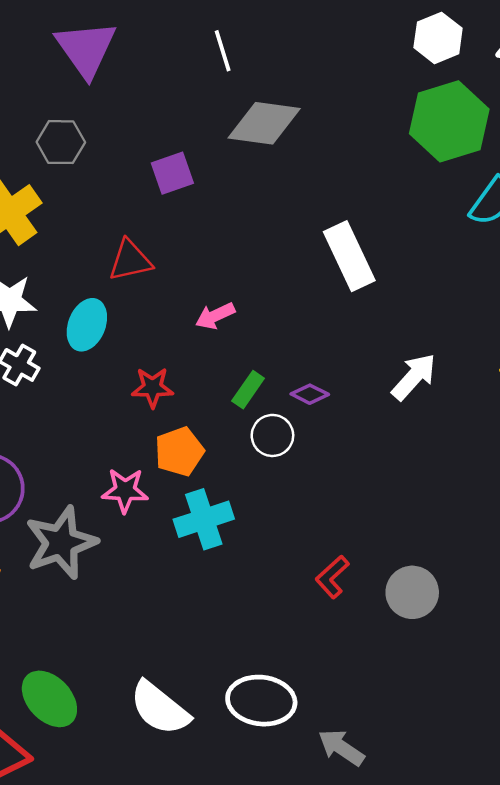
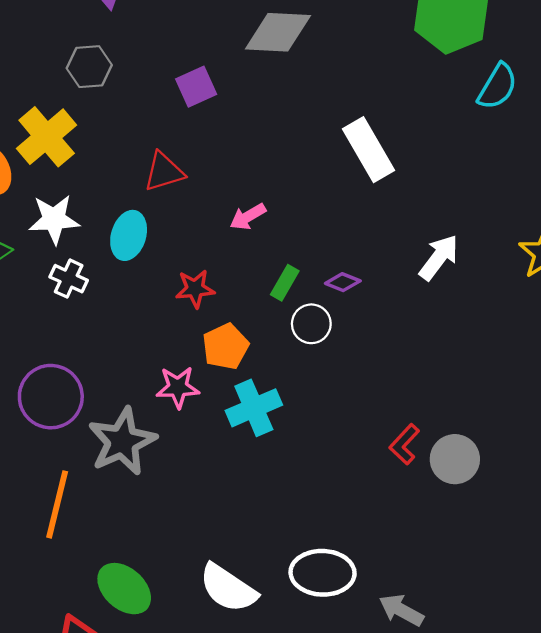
red L-shape: (332, 577) -> (404, 444), moved

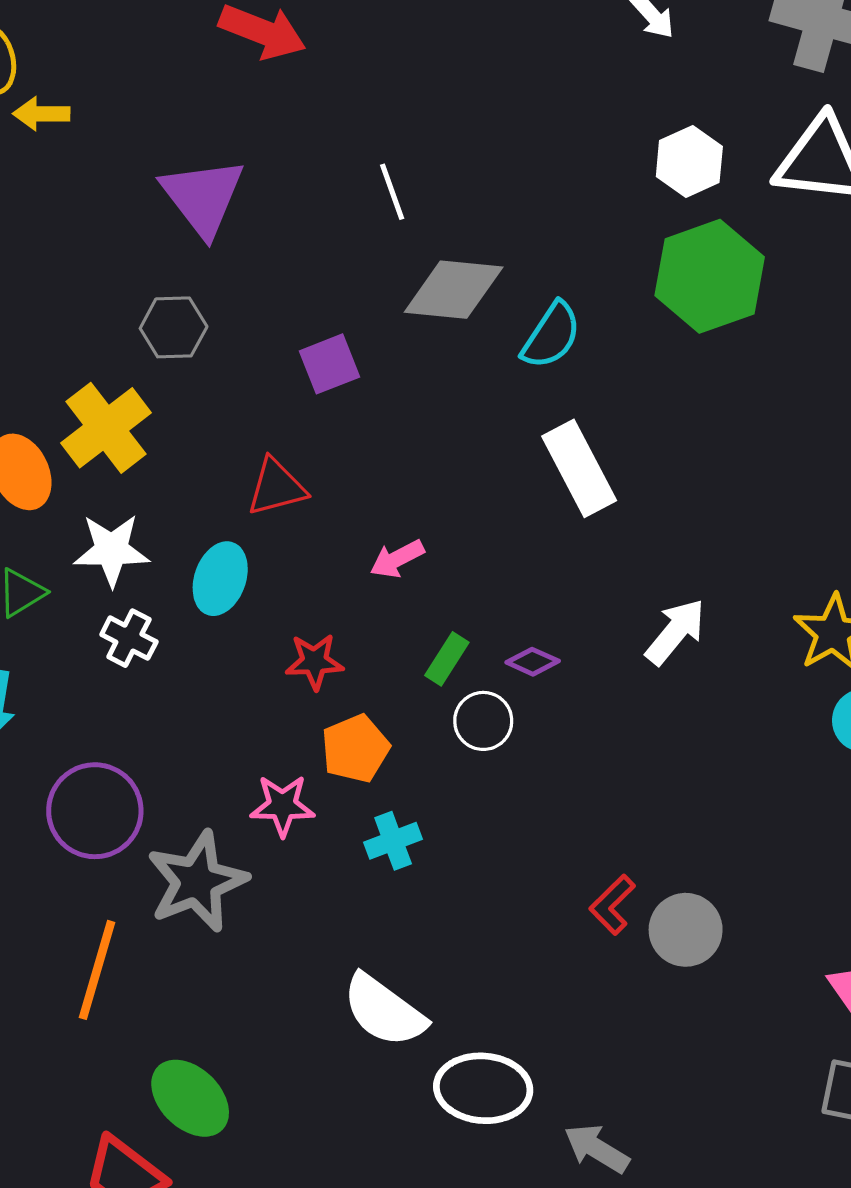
cyan semicircle: (497, 87) -> (551, 335), moved
cyan cross: (254, 408) -> (393, 841), size x0.7
white semicircle: (228, 588) -> (384, 1011), moved

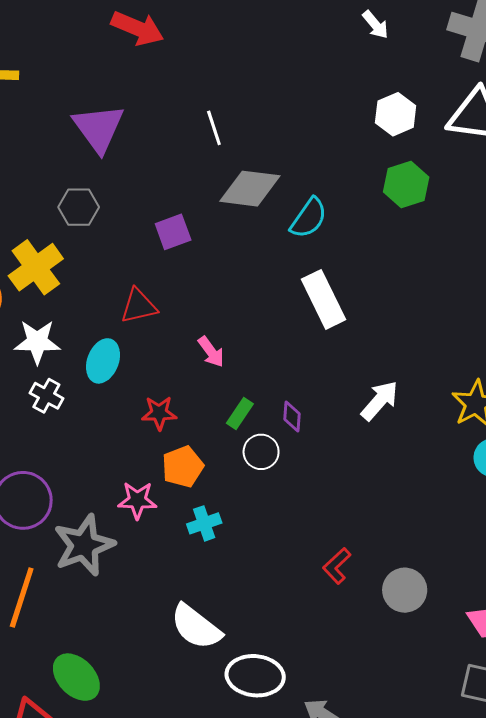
green hexagon: (710, 276) -> (406, 184), size x0.7
pink arrow: (397, 559) -> (211, 352), turned -100
purple diamond: (533, 662) -> (292, 417), turned 68
gray circle: (686, 930) -> (405, 590), moved

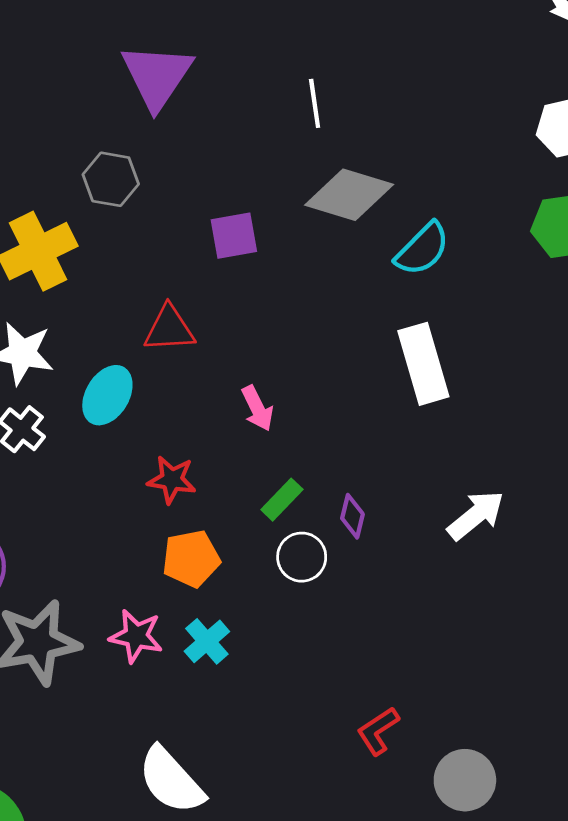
pink star: (137, 500) -> (136, 636), moved
cyan cross: (204, 523) -> (207, 641), turned -32

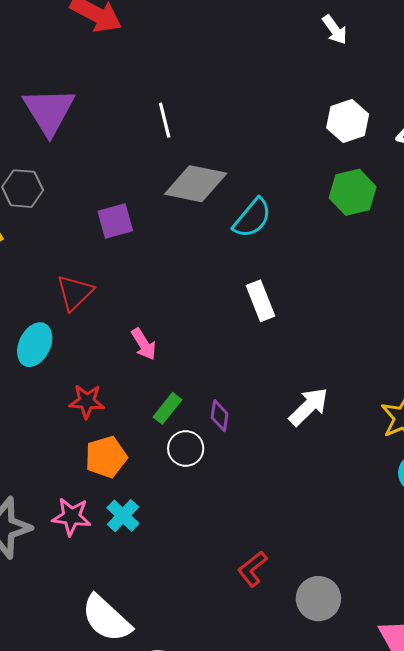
red triangle: (169, 329) -> (75, 293), turned -36
white rectangle: (423, 364) -> (261, 301), size x0.7

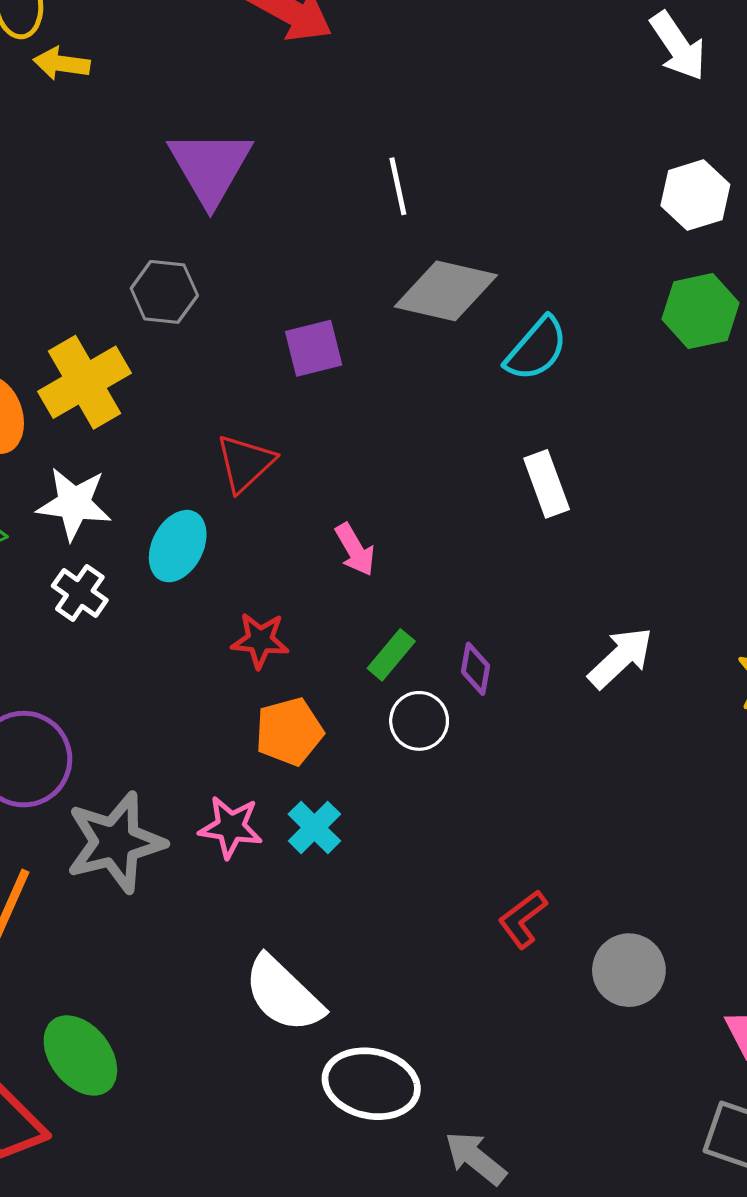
white arrow: (335, 30) -> (678, 46), size x1.4

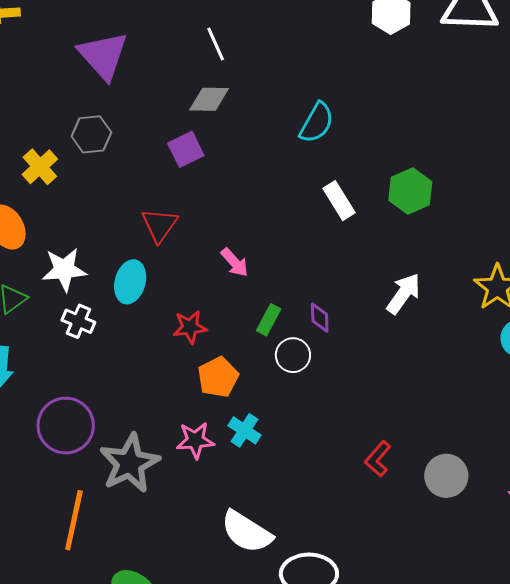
gray diamond: (446, 291) -> (209, 99), moved, size x0.7
green hexagon: (700, 311) -> (410, 191), moved
yellow cross: (84, 382) -> (40, 167), moved, size x0.7

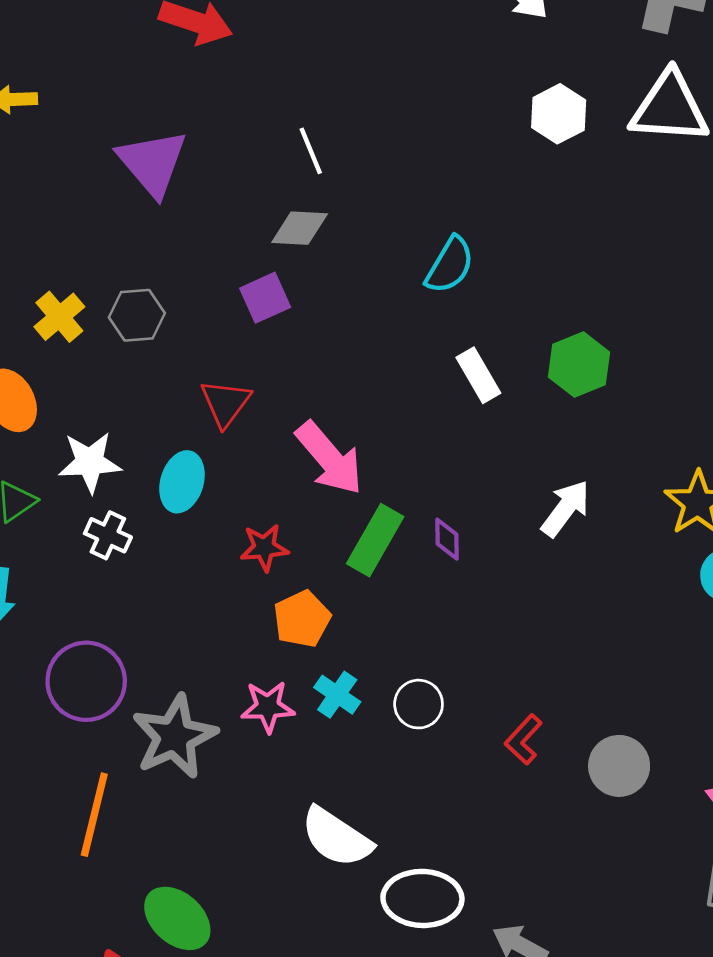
gray hexagon: (91, 134) -> (137, 315), moved
pink arrow: (235, 262) -> (329, 458), size x1.8
green rectangle: (269, 320) -> (375, 540), size x1.6
white circle: (293, 355) -> (419, 704), moved

